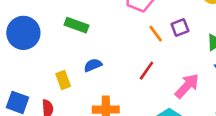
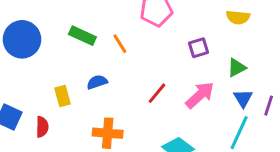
orange line: (156, 34) -> (120, 44), moved
pink arrow: (187, 86) -> (200, 95), moved

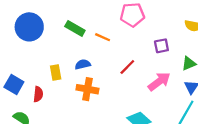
orange line: (120, 44) -> (103, 37), turned -40
red line: (157, 93) -> (127, 67), moved
orange cross: (108, 133) -> (87, 89), moved

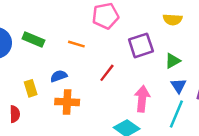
green rectangle: (75, 28) -> (33, 39), moved
purple square: (161, 46) -> (141, 45), size x1.5
pink arrow: (159, 81) -> (142, 99), moved, turned -40

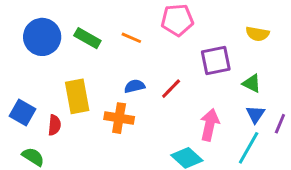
orange line: (76, 44) -> (131, 38), moved
green triangle: (173, 61) -> (252, 83), turned 49
blue semicircle: (59, 76) -> (135, 86), moved
yellow rectangle: (31, 88) -> (77, 96), size x1.6

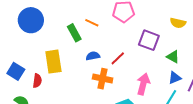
green rectangle: (87, 38) -> (74, 33), moved, turned 30
purple square: (216, 61) -> (149, 40), turned 30
blue triangle: (255, 114) -> (175, 78), turned 32
orange cross: (119, 118) -> (103, 79), moved

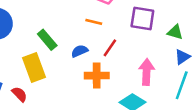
orange line: (92, 23) -> (94, 22), moved
green rectangle: (74, 33) -> (47, 40), moved
red semicircle: (37, 81) -> (19, 94), turned -40

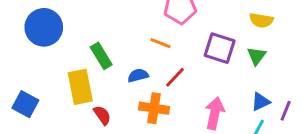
green triangle: (175, 32) -> (257, 56), moved, turned 42
red semicircle: (19, 94) -> (102, 115), moved

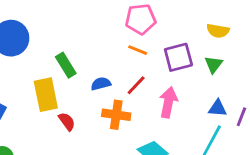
orange line: (160, 43) -> (138, 50), moved
purple square: (220, 48) -> (178, 57), turned -32
blue triangle: (261, 102) -> (218, 108), turned 30
pink arrow: (215, 113) -> (168, 102), moved

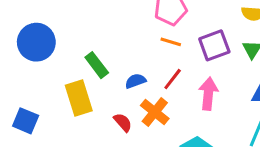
orange cross: (116, 115) -> (155, 112), turned 36
red semicircle: (67, 121) -> (123, 122), moved

